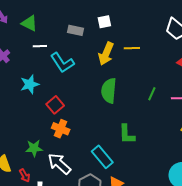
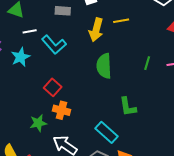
cyan star: (30, 84) -> (21, 57), moved
green star: (34, 148) -> (38, 123), moved

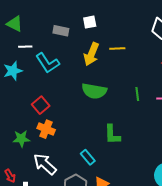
green line: (147, 63) -> (137, 94), turned -32
green semicircle: (104, 66) -> (94, 91), turned -85
cyan rectangle: (107, 132) -> (88, 157), size x0.7

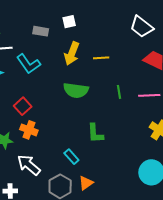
yellow line: (117, 48) -> (101, 58), moved

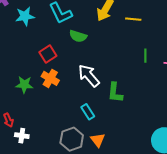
green semicircle: (76, 90) -> (78, 36), moved, size x0.7
white arrow: (29, 165) -> (89, 76), moved
orange triangle: (86, 183) -> (98, 140), turned -42

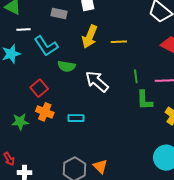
white arrow: (89, 76) -> (97, 81), moved
green L-shape: (115, 93) -> (144, 100), moved
cyan rectangle: (88, 112) -> (76, 118), moved, turned -49

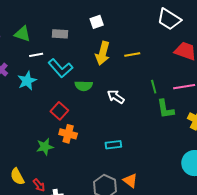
gray rectangle: (59, 14) -> (60, 34), moved
white arrow: (97, 81) -> (116, 97), size x0.7
cyan rectangle: (76, 118) -> (113, 145), moved

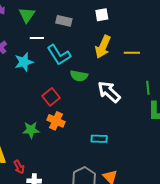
green triangle: (23, 34) -> (27, 15), turned 36
white arrow: (116, 97) -> (109, 92), size x1.4

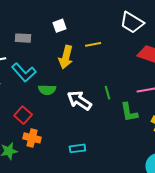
yellow line: (132, 53) -> (93, 44), moved
green line: (148, 88) -> (107, 93), moved

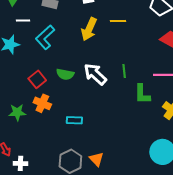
cyan L-shape: (24, 72) -> (45, 37), turned 80
green semicircle: (47, 90) -> (65, 74), moved
cyan rectangle: (77, 148) -> (74, 120), moved

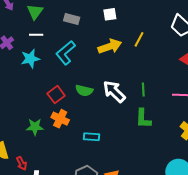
white line: (23, 20) -> (36, 35), moved
yellow line: (118, 21) -> (139, 39), turned -63
yellow arrow: (89, 29) -> (110, 46), turned -135
green L-shape: (142, 94) -> (143, 119), moved

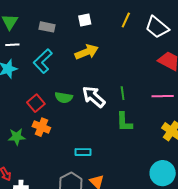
yellow line: (139, 39) -> (126, 20), moved
cyan rectangle: (92, 137) -> (83, 152), moved

